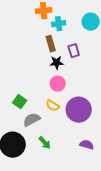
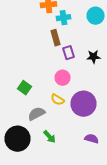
purple rectangle: (74, 51) -> (68, 53), moved
black star: (57, 63) -> (94, 57), moved
green square: (20, 102) -> (24, 88), moved

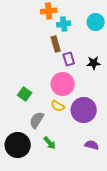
pink circle: (62, 78) -> (63, 84), size x1.5
gray semicircle: (36, 114) -> (37, 120), turned -30

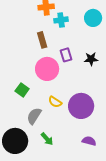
brown rectangle: (56, 44) -> (42, 40), moved
pink circle: (63, 84) -> (47, 69), moved

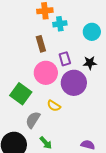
cyan circle: (93, 18) -> (92, 32), moved
green square: (22, 90) -> (21, 94), size x1.5
purple circle: (81, 106) -> (74, 83), moved

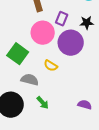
purple rectangle: (65, 59) -> (62, 19), turned 40
gray semicircle: (33, 120) -> (30, 80), turned 72

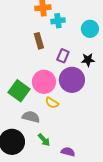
pink circle: (43, 33) -> (44, 82), moved
purple semicircle: (85, 105) -> (68, 152), moved

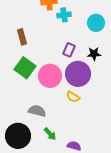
brown rectangle: (39, 41) -> (22, 37), moved
green square: (19, 91) -> (25, 68), moved
yellow semicircle: (52, 103) -> (73, 97), moved

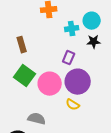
cyan cross: (64, 15) -> (72, 29), moved
cyan circle: (96, 23) -> (92, 21), moved
black star: (94, 54) -> (94, 42), moved

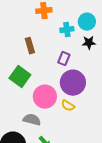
brown rectangle: (22, 45) -> (30, 46), moved
pink circle: (50, 84) -> (45, 97), moved

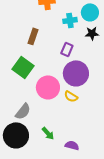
brown rectangle: (30, 46) -> (33, 36), turned 35
gray semicircle: (32, 120) -> (23, 111), moved, turned 114

